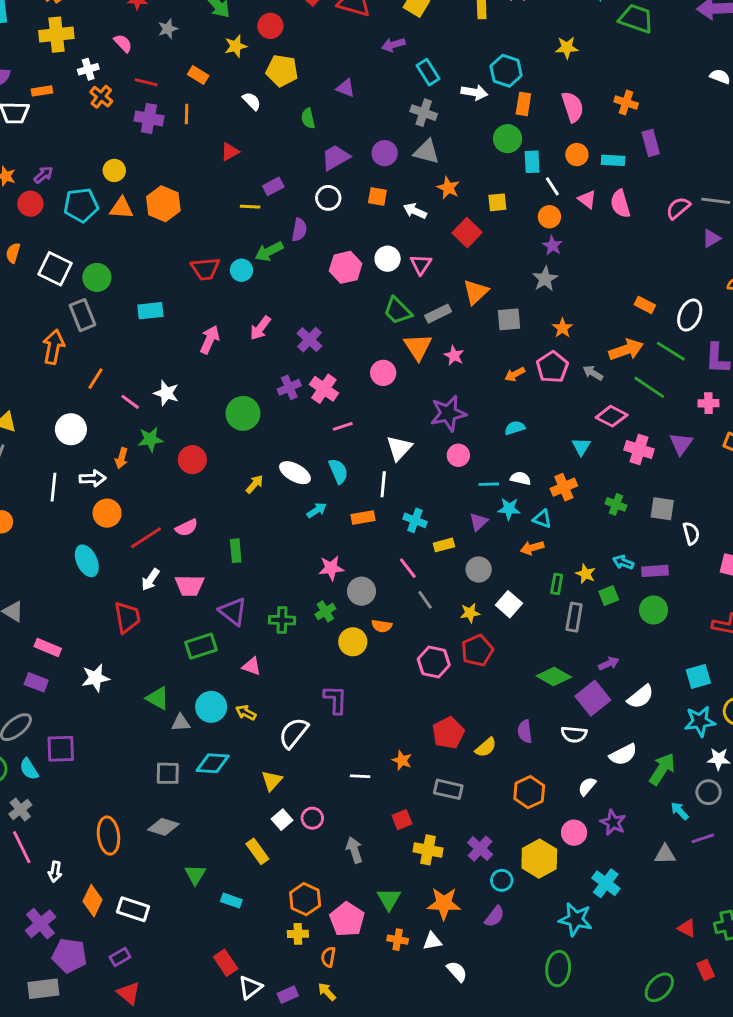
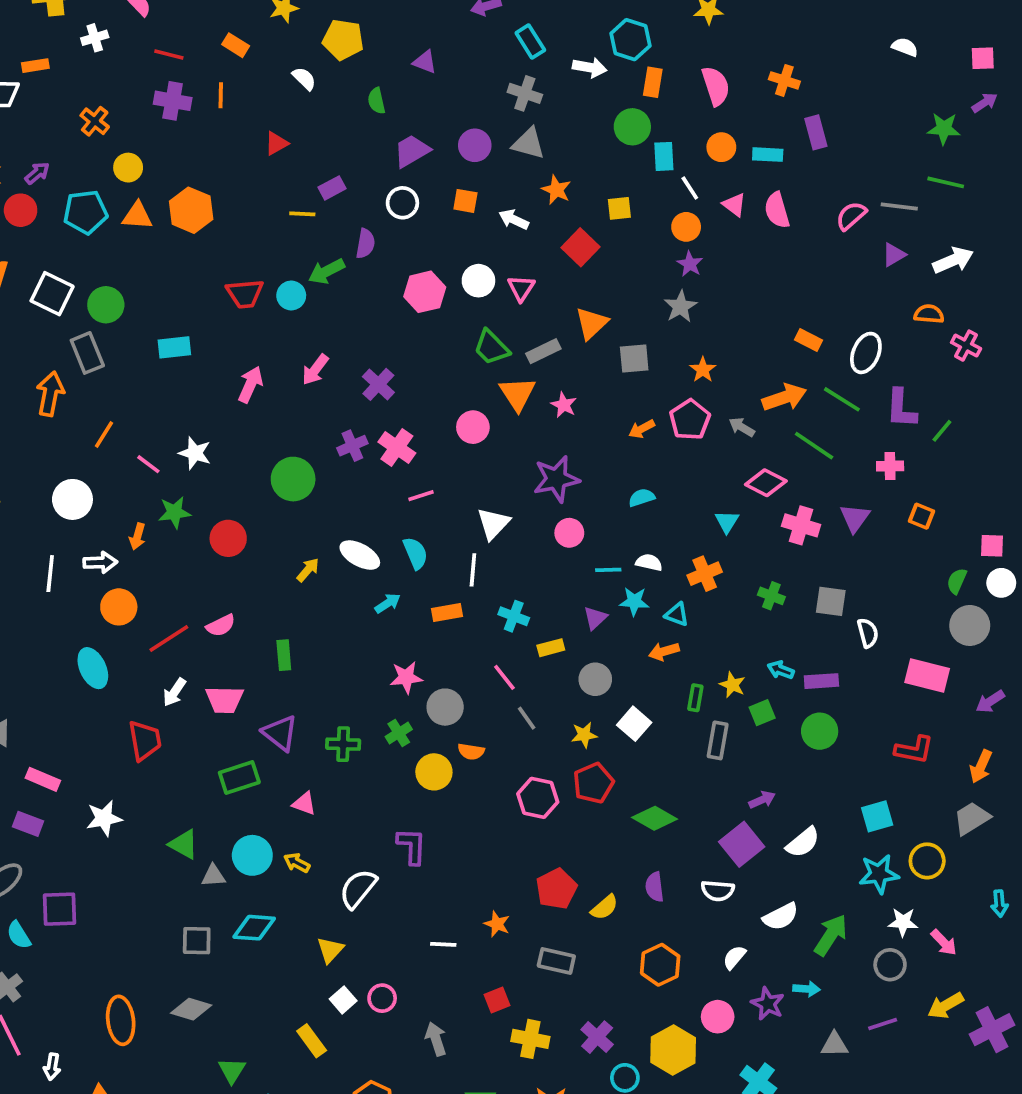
orange cross: (101, 97) -> (95, 121), moved
green diamond: (554, 676) -> (655, 818), moved
cyan arrow: (680, 811) -> (807, 989), moved, turned 138

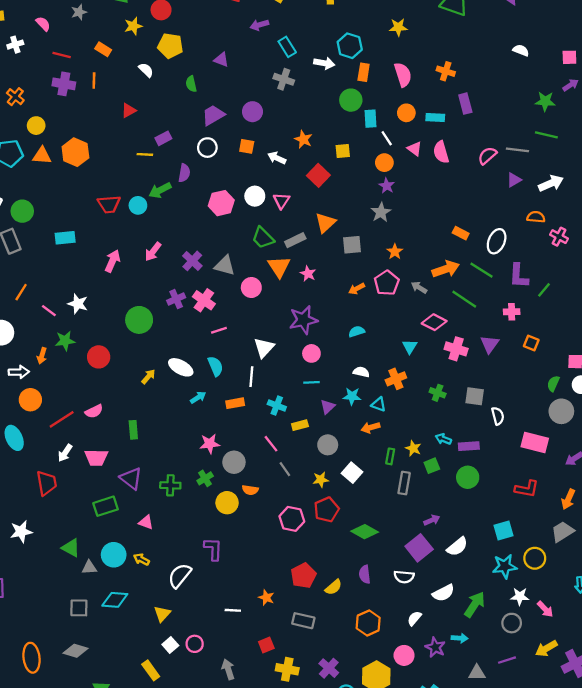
gray triangle: (529, 143) -> (225, 266), moved
cyan line: (608, 570) -> (311, 382), moved

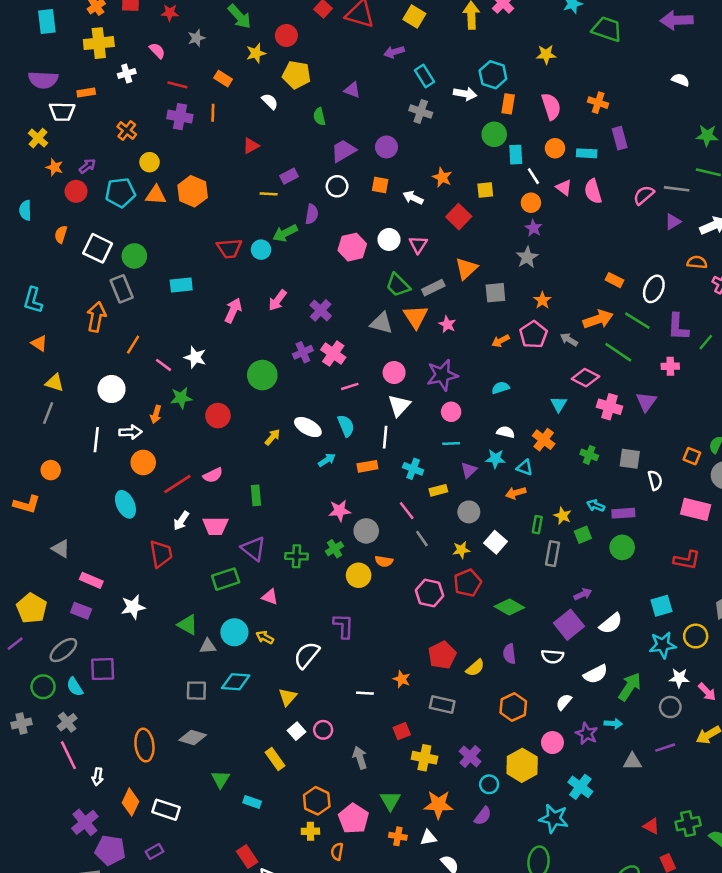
gray triangle: (225, 266) -> (381, 323), moved
pink circle: (251, 288) -> (394, 373), moved
orange square: (531, 343) -> (692, 456), moved
orange cross: (396, 379) -> (544, 440), turned -30

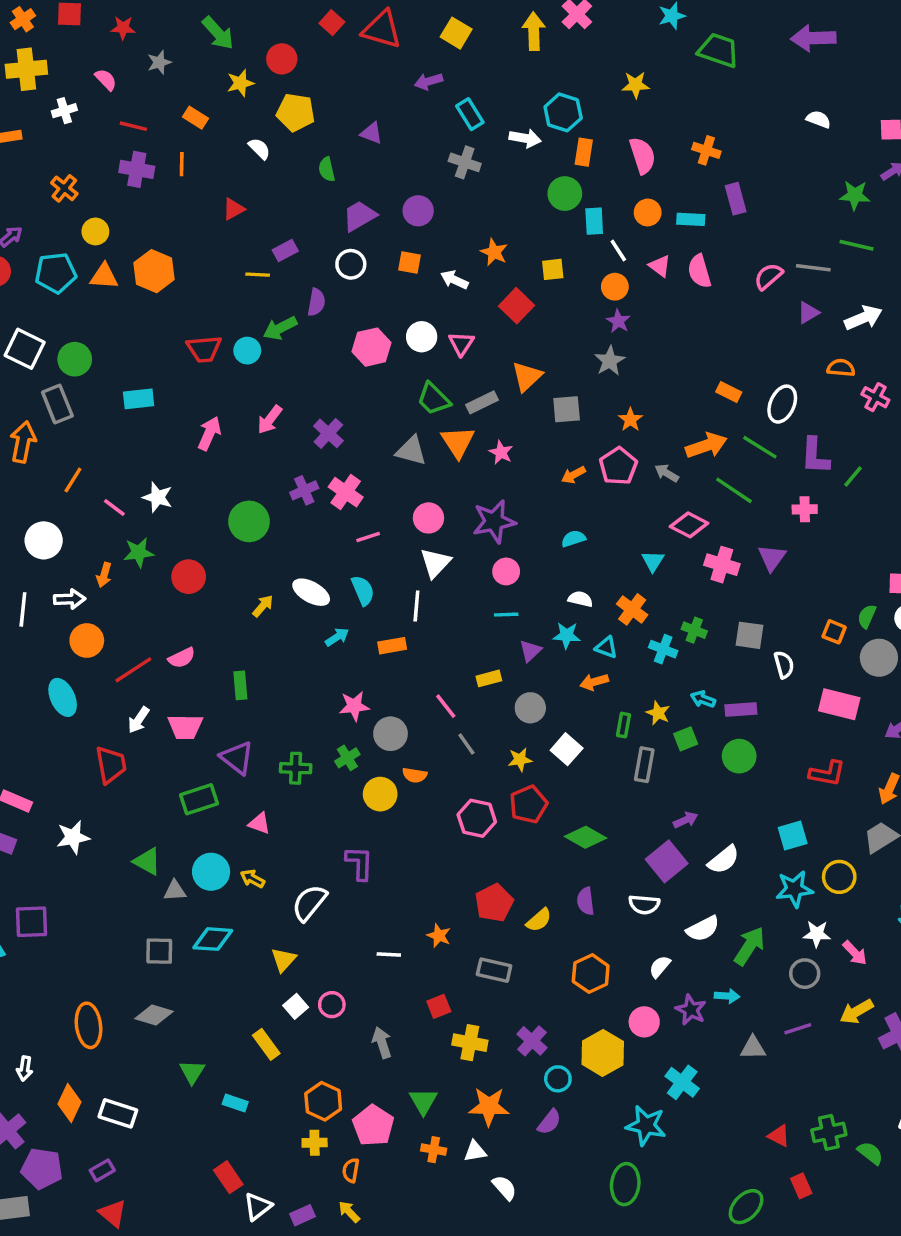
cyan cross: (413, 469) -> (663, 649), moved

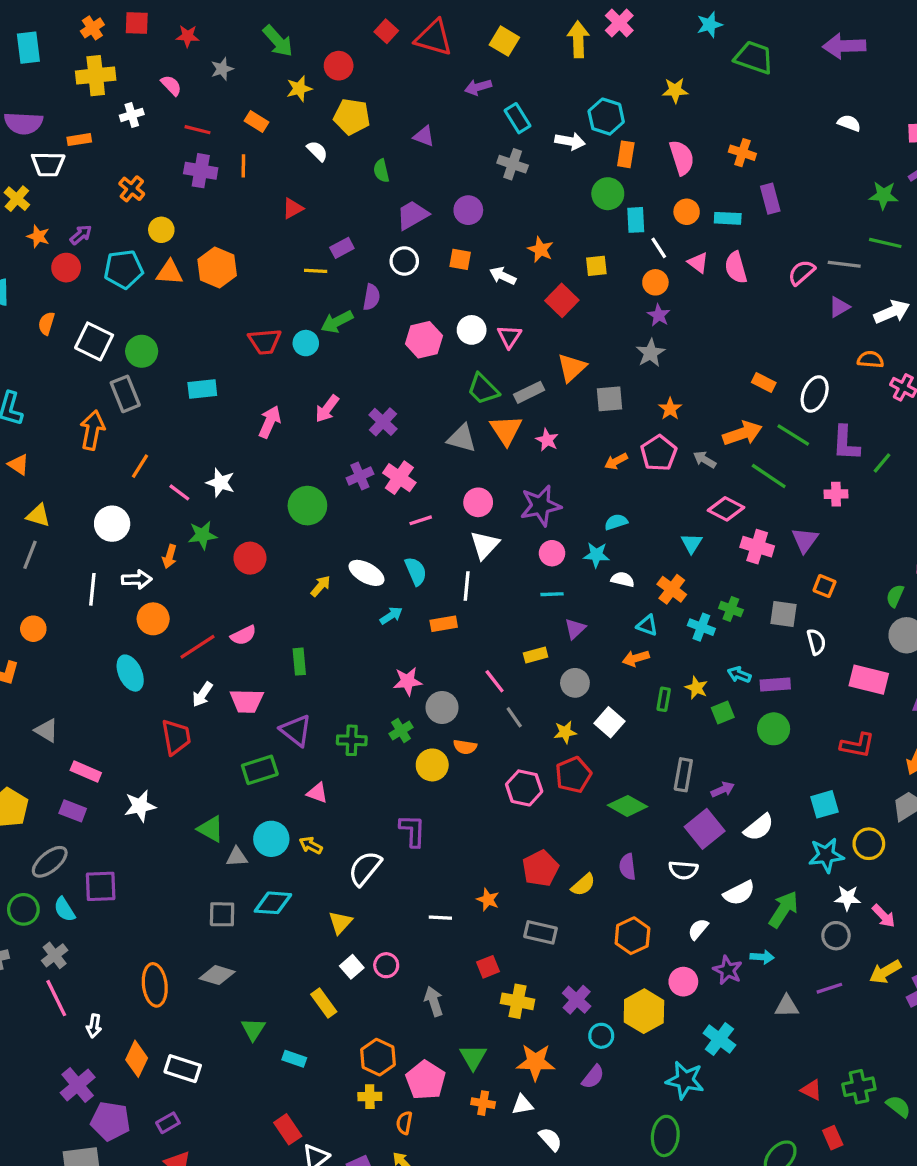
orange square: (834, 632) -> (824, 586), moved
cyan star: (567, 635) -> (596, 555), moved
gray rectangle: (644, 765) -> (683, 775), moved

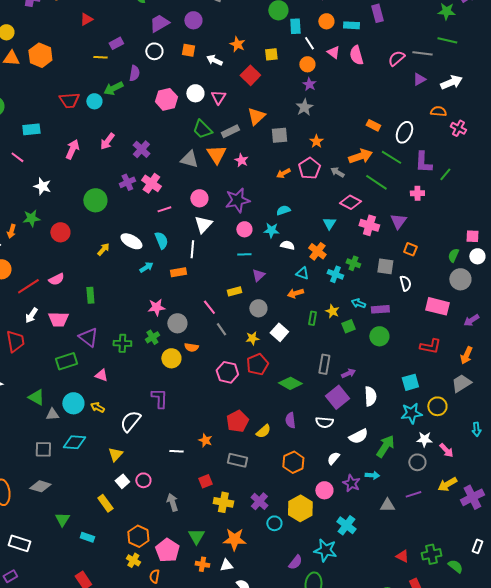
pink line: (179, 492) -> (17, 157), moved
white semicircle: (759, 827) -> (370, 396), turned -54
purple semicircle: (593, 1077) -> (295, 562), moved
yellow cross: (370, 1097) -> (133, 560), turned 32

